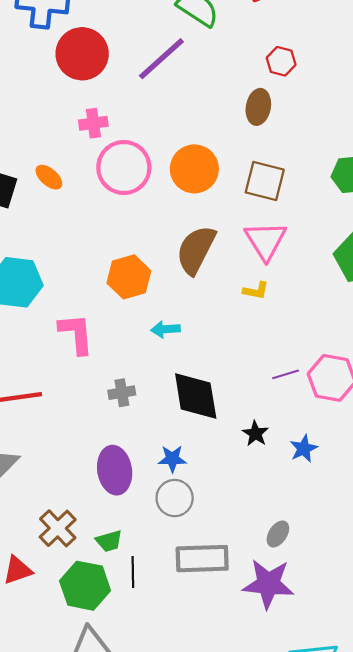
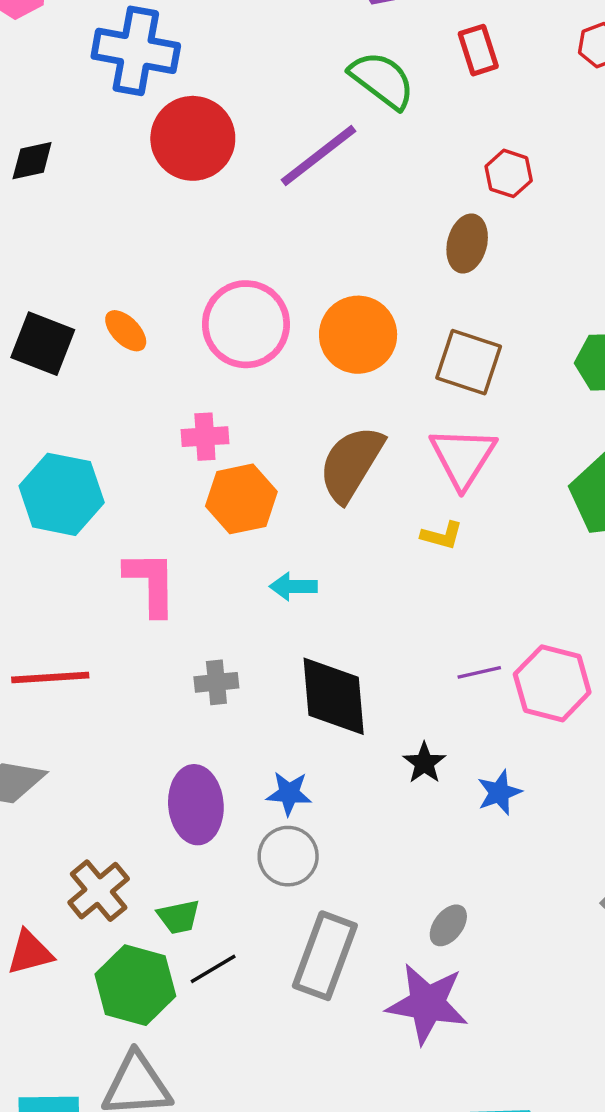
pink cross: (93, 123) -> (205, 437), moved
gray rectangle: (202, 559) -> (325, 956), turned -72
black line: (133, 572) -> (213, 969), turned 56

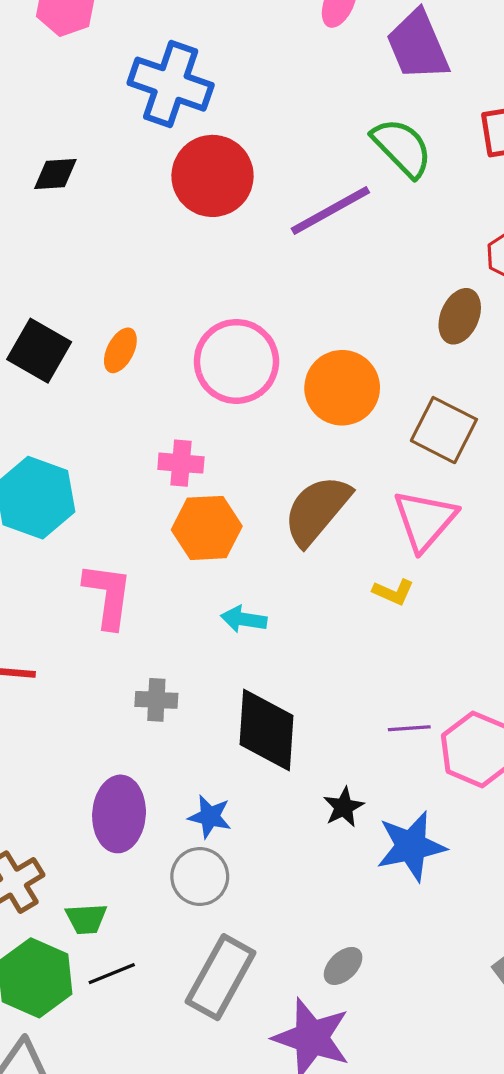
orange ellipse: (126, 331) -> (120, 350), turned 63
blue star: (499, 792) -> (411, 846), size x1.6

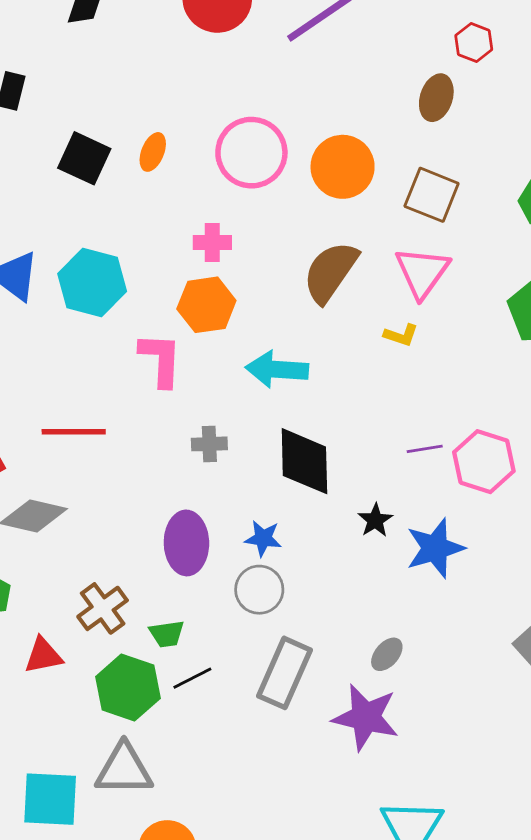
orange hexagon: (207, 528) -> (206, 305), moved
cyan arrow: (244, 619) -> (277, 369), size x1.6

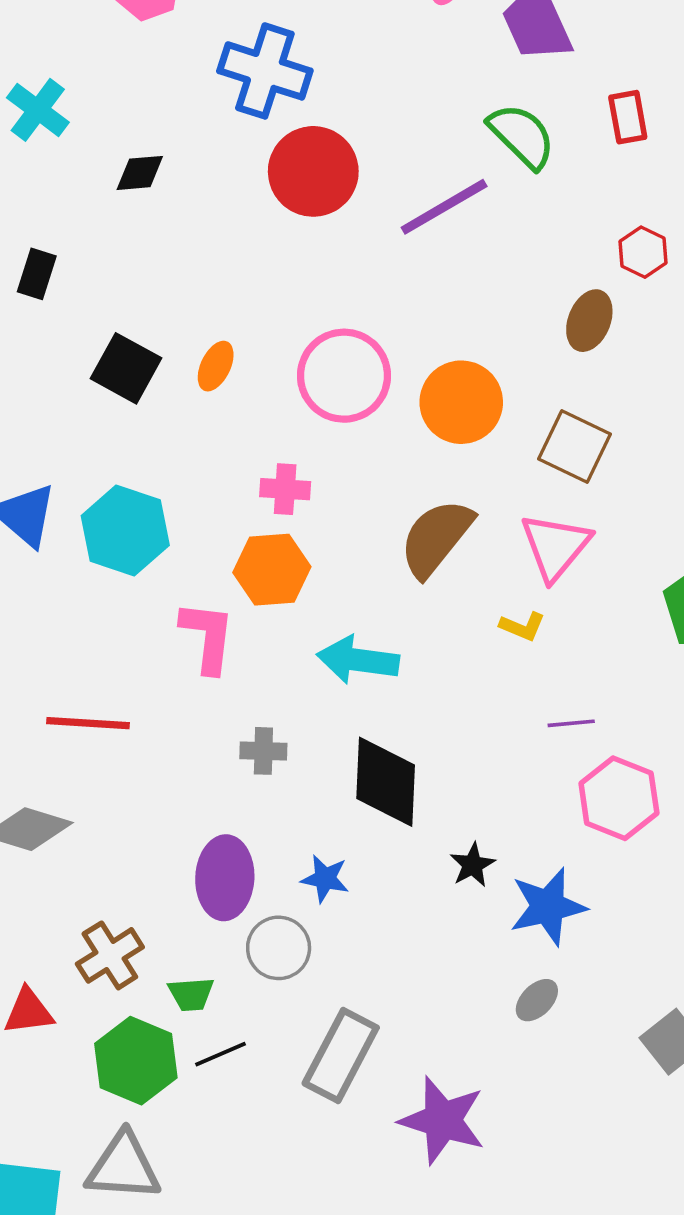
purple line: (425, 449) -> (571, 723), moved
gray circle: (259, 590) -> (279, 948), moved
gray ellipse: (387, 654) -> (537, 1000), moved

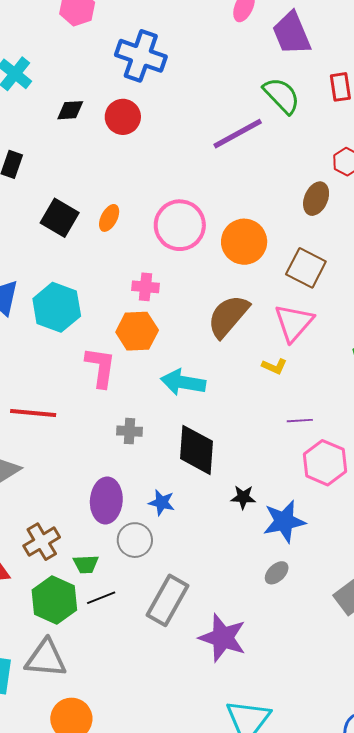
red circle: (313, 171) -> (123, 117), moved, size x0.7
black star: (473, 865) -> (243, 497), turned 30

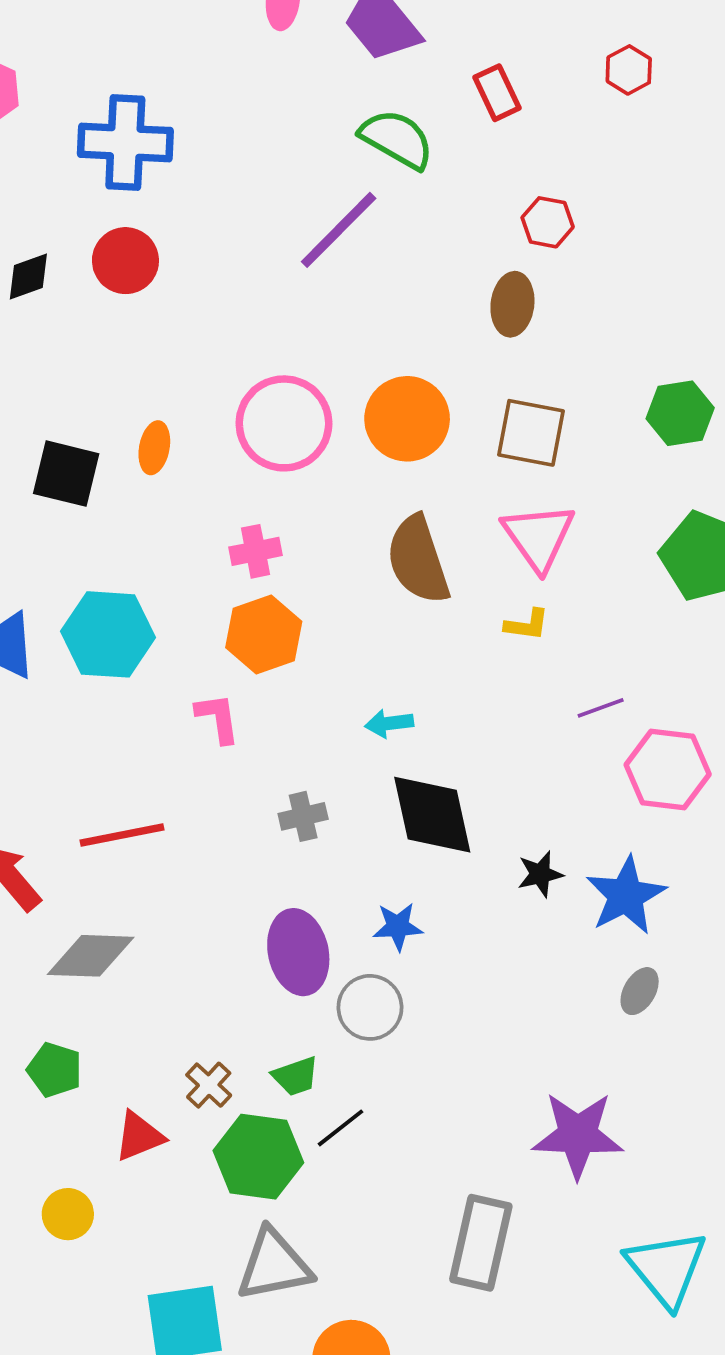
brown semicircle: (228, 316) -> (418, 560), turned -42
pink L-shape: (100, 367) -> (218, 718), size x0.7
cyan arrow: (183, 382) -> (389, 723), moved, size x0.6
brown cross: (42, 542) -> (209, 1085), moved, size x0.7
gray rectangle: (167, 600) -> (481, 1243), moved

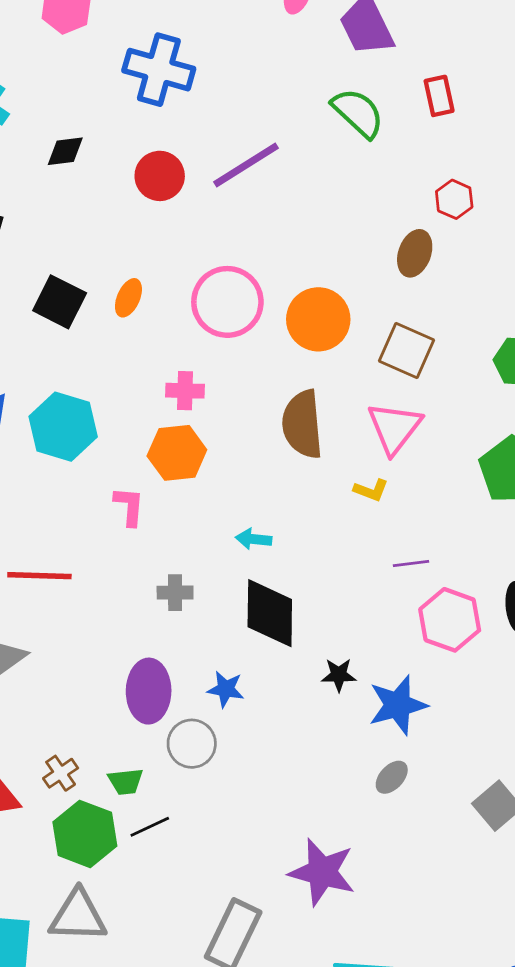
purple line: (339, 230) -> (246, 165), moved
red circle: (125, 261) -> (160, 176), moved

